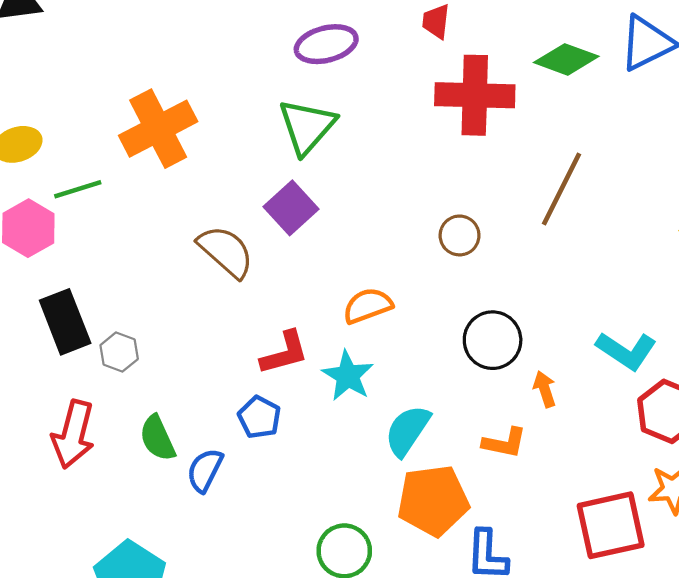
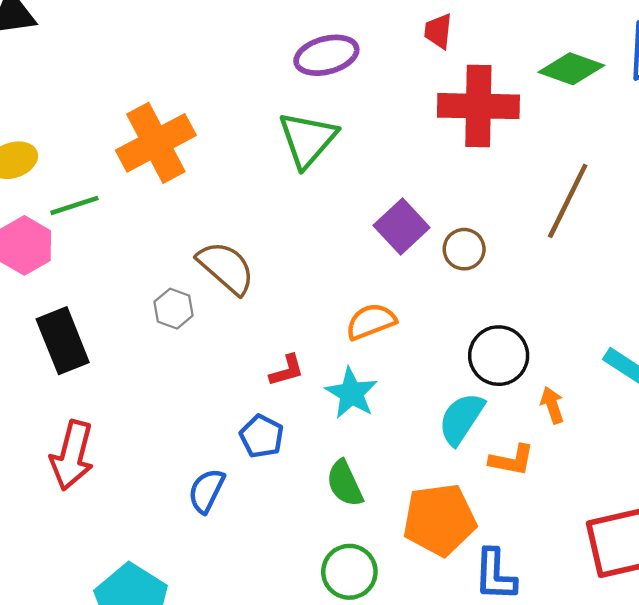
purple square: (291, 208) -> (402, 227), moved
gray hexagon: (119, 352) -> (174, 309), moved
red L-shape: (284, 353) -> (287, 370), size x0.7
cyan semicircle: (407, 431) -> (461, 419), moved
green semicircle: (157, 438) -> (345, 483), moved

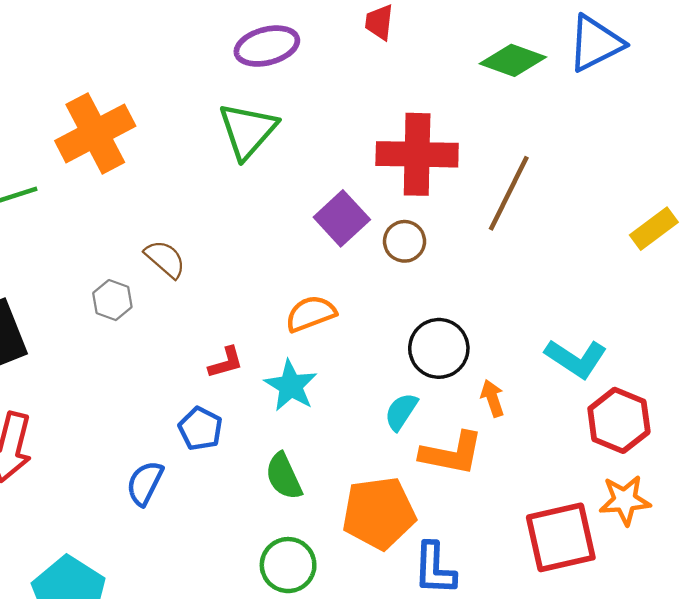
red cross: (478, 106) -> (417, 154), moved
brown semicircle: (226, 268) -> (165, 259), size x0.7
cyan semicircle: (461, 419) -> (401, 412), size x0.7
orange L-shape: (512, 460) -> (452, 453), size x1.4

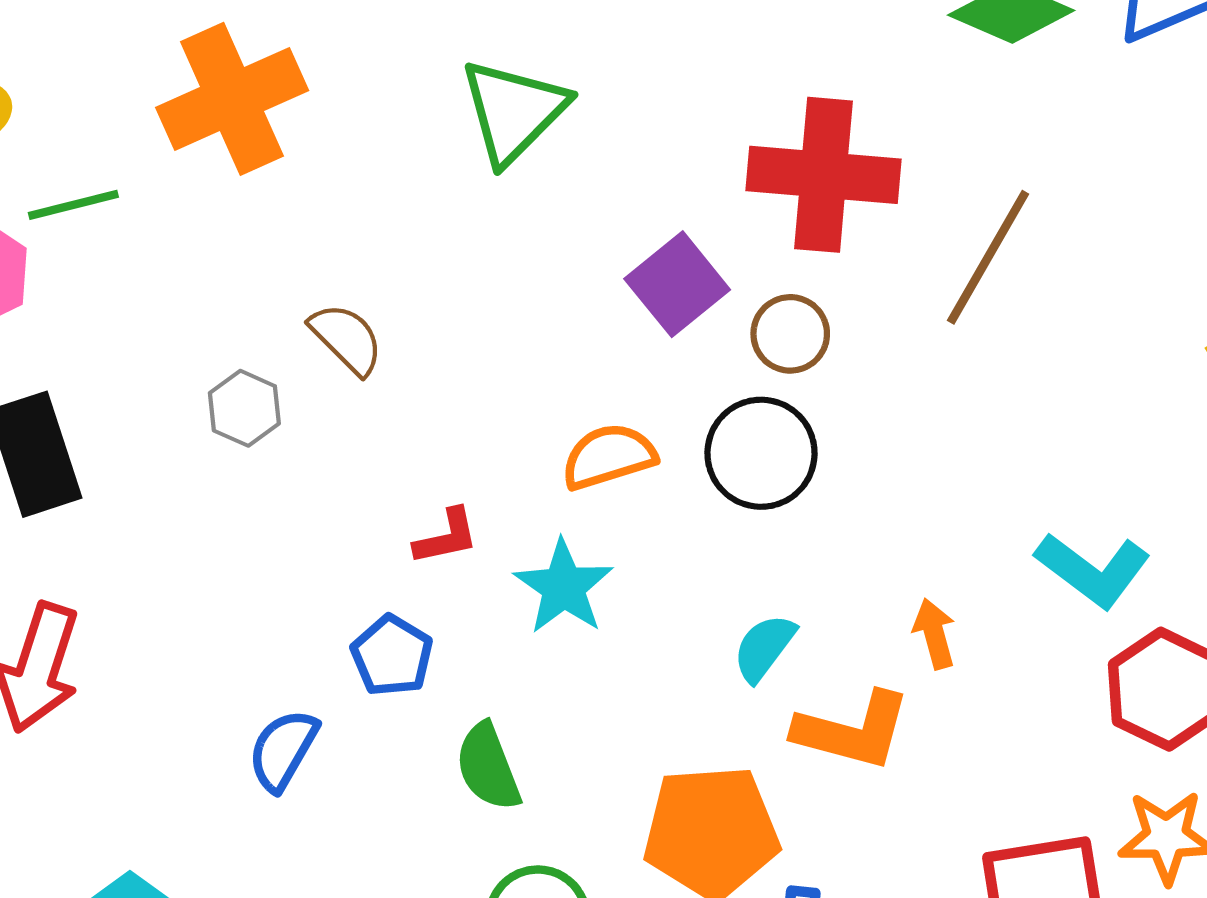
black circle: (439, 348) -> (761, 453), moved
green semicircle: (284, 476) -> (488, 767), moved

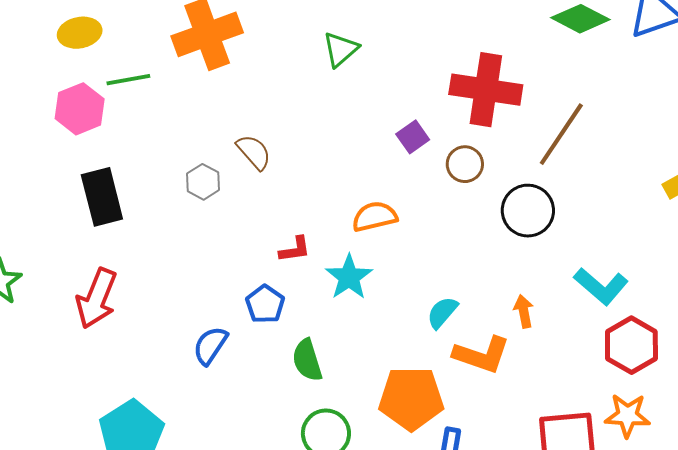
green triangle: (514, 111) -> (341, 49), size x0.7
purple square: (677, 284) -> (413, 137), size x0.7
black circle: (761, 453) -> (528, 211), moved

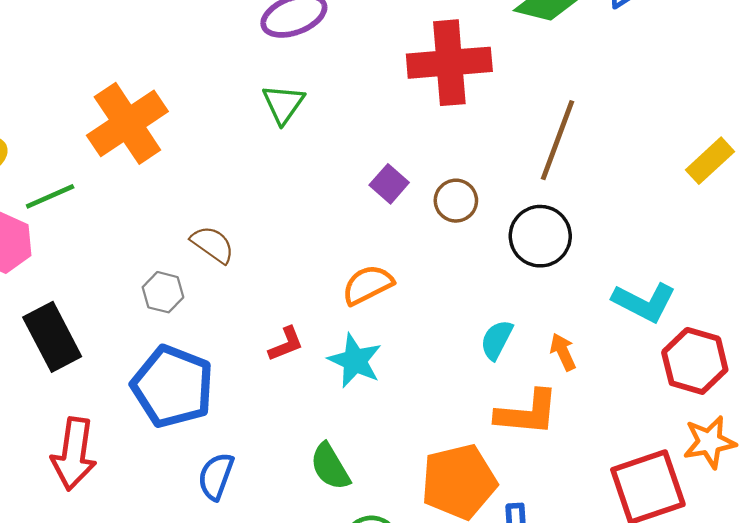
red cross: (486, 90) -> (449, 63), moved
blue pentagon: (265, 304) -> (173, 387), moved, size x1.8
cyan semicircle: (442, 312) -> (497, 340), moved

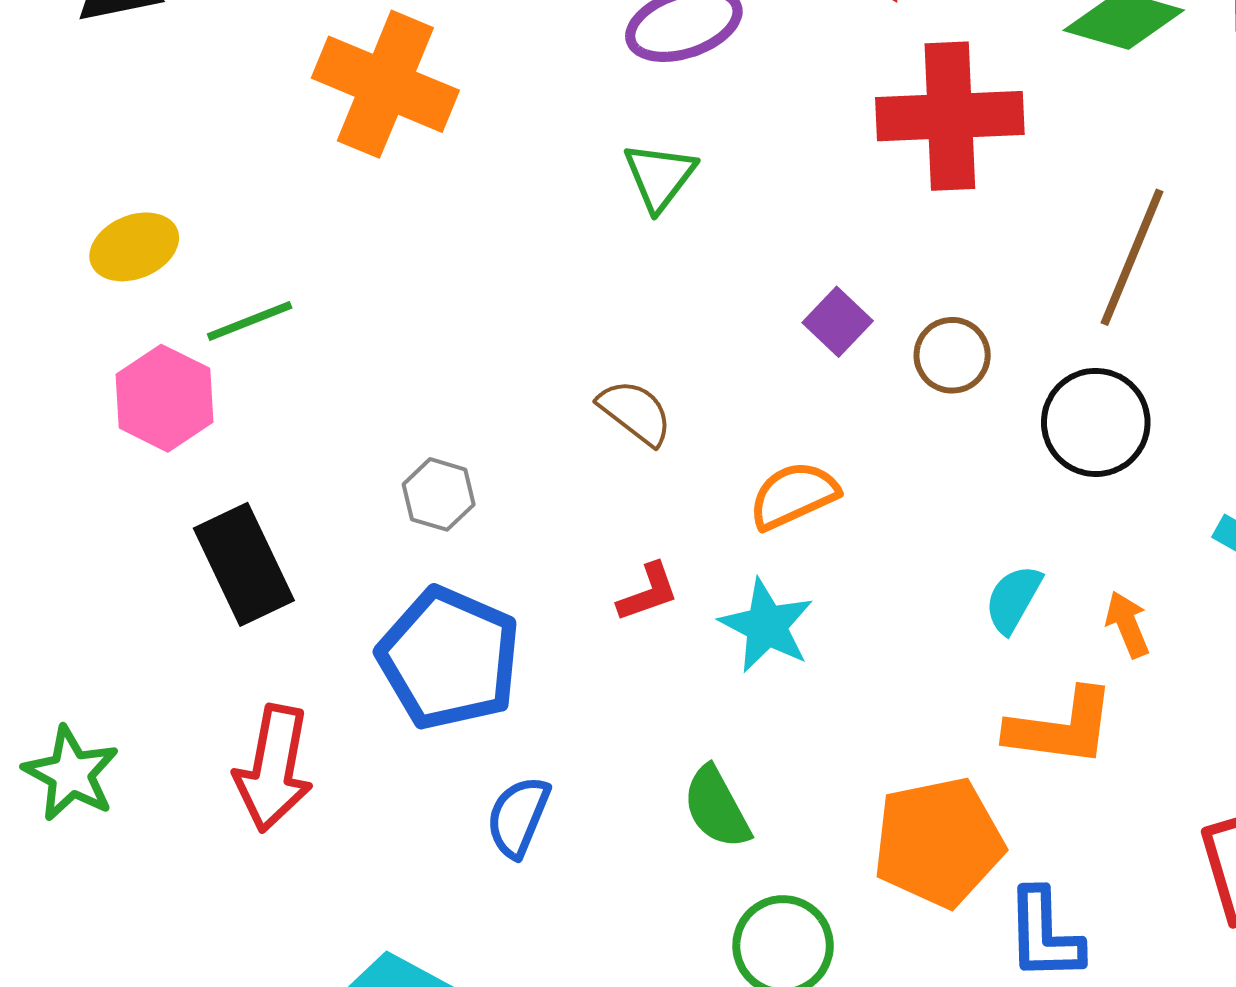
orange cross: (127, 123) -> (385, 84), moved, turned -36
brown semicircle: (213, 244) -> (635, 412), moved

